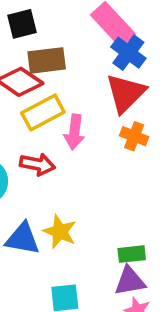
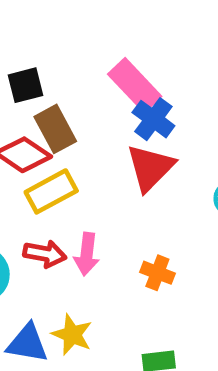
brown rectangle: (47, 60) -> (55, 129), turned 69
pink arrow: (74, 132) -> (87, 254), moved
orange cross: (134, 136) -> (157, 273), moved

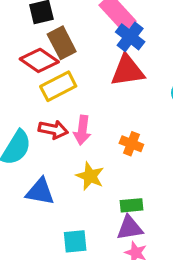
red triangle: (150, 168) -> (127, 71), turned 36
yellow star: (72, 335) -> (90, 176), moved

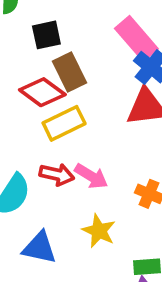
pink arrow: (82, 130) -> (91, 176), turned -68

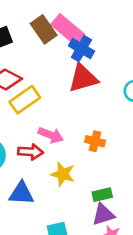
brown rectangle: (69, 72) -> (44, 29), moved
red arrow: (57, 174) -> (30, 152), moved

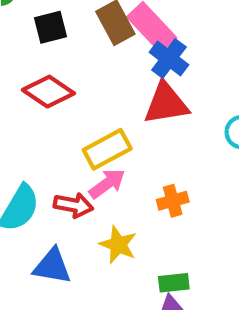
yellow rectangle: (25, 100) -> (107, 149), moved
pink arrow: (51, 135) -> (107, 184), turned -65
orange cross: (95, 141) -> (173, 201), turned -36

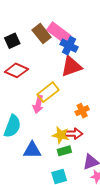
pink arrow: (107, 184) -> (38, 104), moved, turned 150
red arrow: (73, 205) -> (74, 134), moved
green rectangle: (174, 283) -> (64, 151), moved

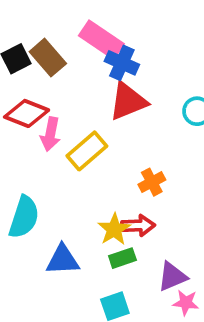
brown rectangle: (42, 34) -> (48, 58), moved
pink arrow: (38, 104) -> (50, 134), moved
yellow star: (61, 135) -> (114, 229), turned 30

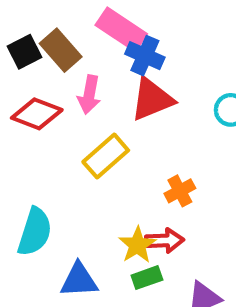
pink arrow: (50, 134) -> (89, 95), moved

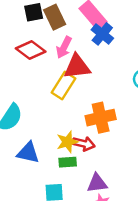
red triangle: (152, 99) -> (77, 67), moved
yellow rectangle: (106, 156) -> (64, 85), turned -32
orange cross: (180, 191) -> (101, 118), size x1.6

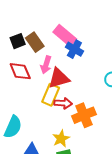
red diamond: (31, 50) -> (20, 71), turned 40
red arrow: (84, 144) -> (63, 103), moved

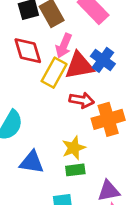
blue cross: (74, 49) -> (103, 60), moved
yellow rectangle: (51, 95) -> (54, 73), moved

